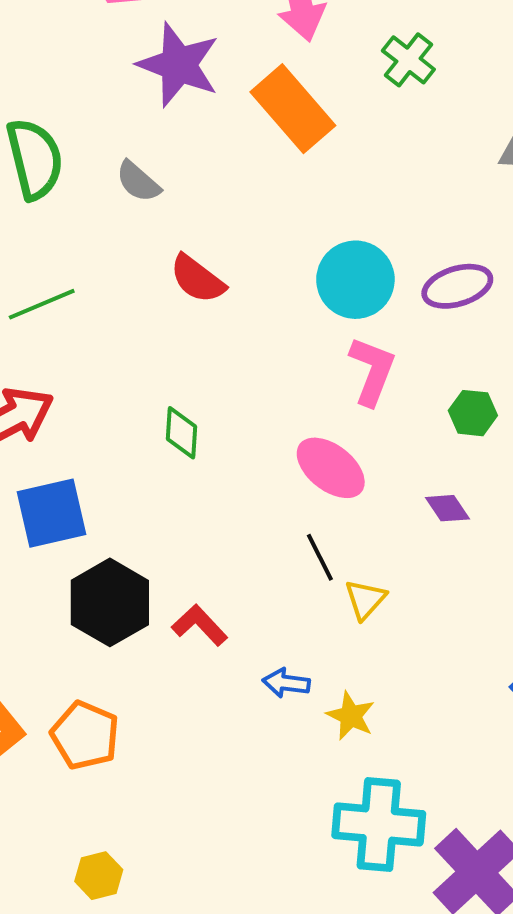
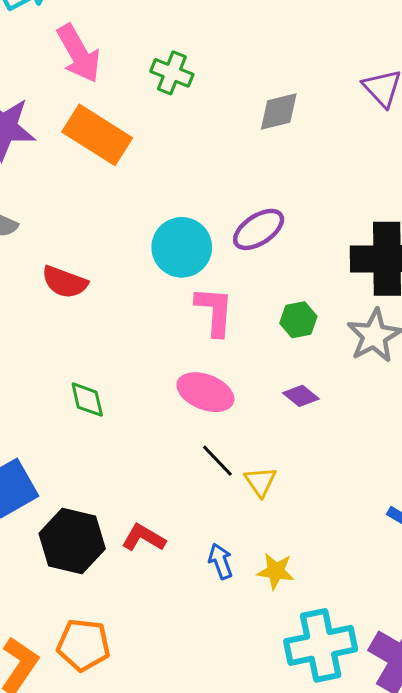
blue arrow: (286, 683) -> (221, 561), turned 80

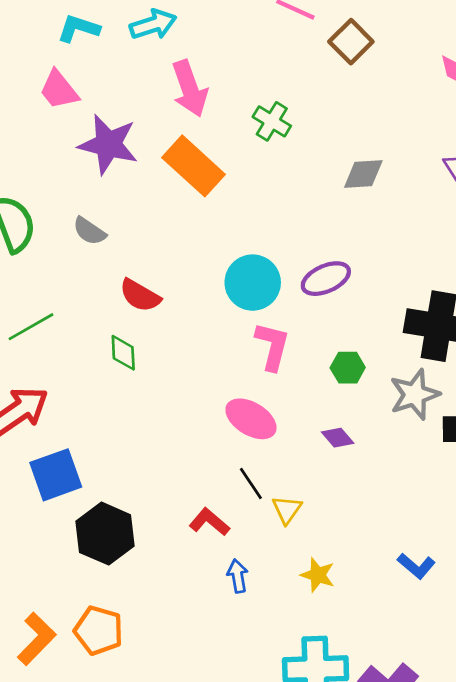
green diamond: (87, 400) -> (123, 353), moved
red L-shape: (144, 538) -> (209, 522), moved
yellow star: (276, 571) -> (318, 575), moved

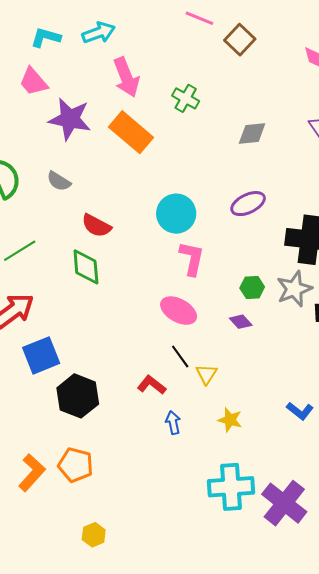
purple ellipse: (326, 279) -> (248, 204), moved
green diamond: (123, 353) -> (86, 267), size x1.4
green hexagon: (348, 368) -> (252, 288), moved

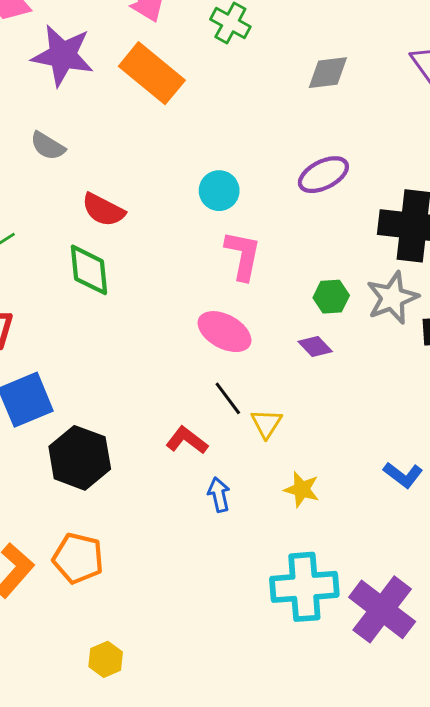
cyan circle: (176, 214) -> (219, 191), size x0.7

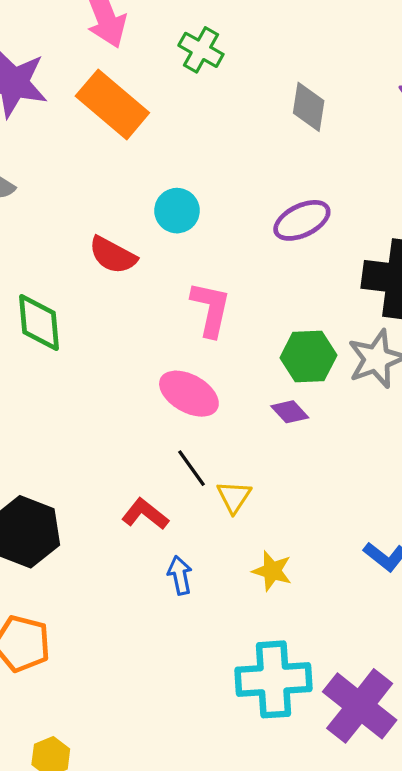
gray diamond: (328, 73) -> (309, 107), turned -75
cyan circle: (219, 191) -> (177, 211), moved
red semicircle: (103, 210) -> (113, 255), moved
green hexagon: (331, 297) -> (308, 356), size x1.4

